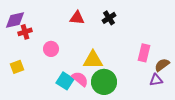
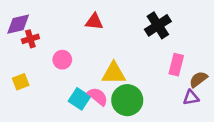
black cross: (109, 18) -> (158, 25), moved, size x1.5

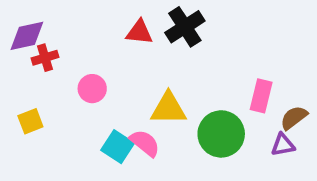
black cross: (158, 25) -> (185, 27), moved
green circle: (127, 100) -> (221, 134), moved

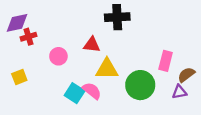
black cross: (185, 27) -> (117, 17), turned 30
red triangle: (139, 32) -> (92, 45), moved

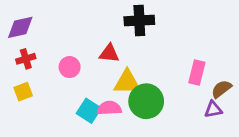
red cross: (29, 37) -> (26, 59), moved
green circle: (140, 85) -> (146, 101), moved
pink semicircle: (92, 91) -> (109, 108), turned -42

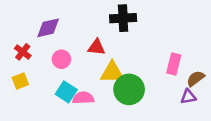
purple diamond: (20, 27) -> (48, 28), moved
red cross: (26, 59) -> (23, 52), turned -35
pink semicircle: (109, 108) -> (83, 98), moved
cyan square: (89, 111) -> (66, 92), moved

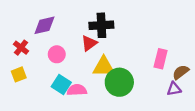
black cross: (123, 18) -> (101, 25), moved
red triangle: (96, 47) -> (89, 43), turned -42

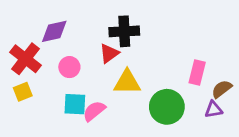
red cross: (21, 48) -> (26, 59), size x1.6
green circle: (119, 82) -> (167, 107), moved
cyan square: (61, 84) -> (75, 104), turned -30
pink semicircle: (77, 90) -> (94, 111), turned -36

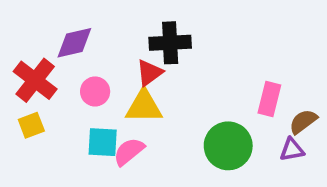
yellow triangle: (127, 82) -> (144, 106), moved

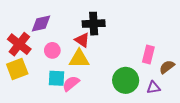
red triangle: (149, 73) -> (82, 40), turned -49
yellow square: (31, 125) -> (17, 69), size x1.5
purple triangle: (292, 150) -> (154, 88), moved

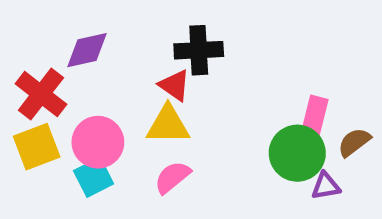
pink circle: (52, 50) -> (98, 142), moved, size x1.5
cyan square: (56, 78) -> (94, 177), moved, turned -30
green circle: (126, 80) -> (297, 153), moved
pink semicircle: (71, 83) -> (172, 177), moved

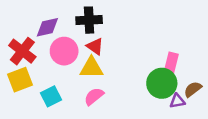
black cross: (199, 50) -> (89, 20), moved
pink circle: (98, 142) -> (64, 51), moved
brown semicircle: (354, 142) -> (193, 89), moved

